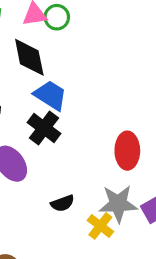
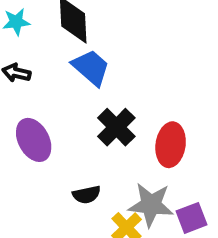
black cross: (44, 128) -> (116, 127), moved

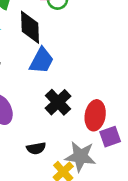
blue trapezoid: (91, 68) -> (42, 61), turned 76
purple square: (192, 218) -> (110, 137), moved

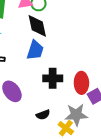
black diamond: (30, 27) -> (37, 26), moved
black cross: (58, 102) -> (53, 78), turned -36

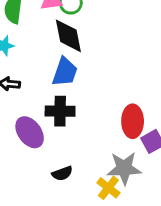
black cross: (53, 78) -> (60, 111), moved
black semicircle: (43, 115) -> (62, 173), moved

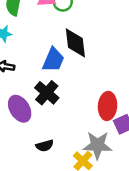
black diamond: (68, 36) -> (75, 43), moved
black cross: (60, 111) -> (47, 93), turned 35

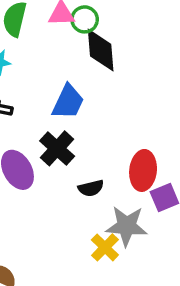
black diamond: (75, 43) -> (101, 50), moved
black semicircle: (45, 146) -> (91, 188), moved

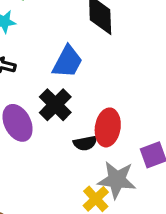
red ellipse: (143, 170) -> (108, 127), moved

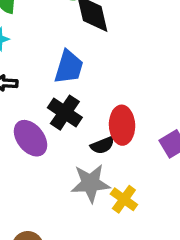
gray star: (117, 180) -> (91, 183), moved

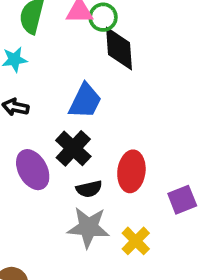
black semicircle: (102, 145) -> (89, 189), moved
yellow cross: (124, 199) -> (136, 241), moved

